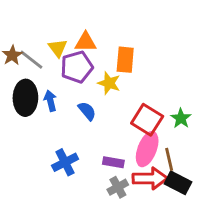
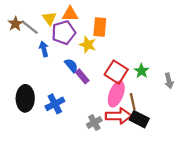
black ellipse: (25, 98) -> (25, 98), moved
blue arrow: (50, 101) -> (44, 49), moved
purple rectangle: (113, 162) -> (82, 76), moved, turned 40

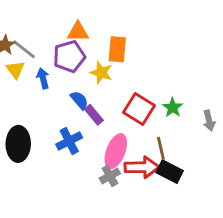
yellow triangle: (49, 18) -> (15, 70), moved
pink ellipse: (116, 94) -> (116, 151), moved
blue cross: (55, 104) -> (69, 141), moved

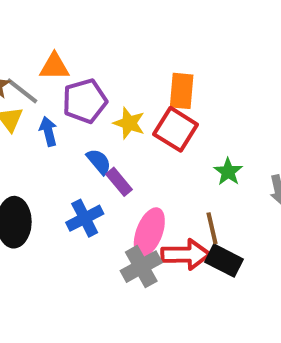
orange triangle: (78, 32) -> (54, 67), moved
orange rectangle: (117, 49) -> (182, 91), moved
red square: (139, 109) -> (176, 129), moved
gray cross: (110, 176) -> (141, 267), size x1.4

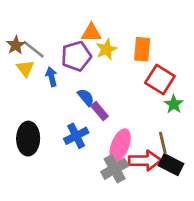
orange triangle: (54, 67) -> (91, 33), moved
yellow star: (129, 123) -> (106, 49), moved, turned 30
red square: (176, 129) -> (160, 79), moved

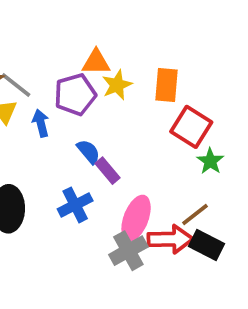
brown line: (163, 143) -> (195, 214), turned 65

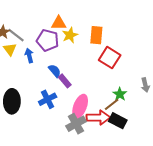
purple pentagon: (75, 95) -> (48, 40), turned 30
green star: (210, 161) -> (120, 94), moved

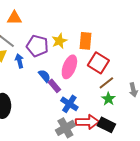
orange triangle: (59, 23) -> (14, 18), moved
blue cross: (48, 99) -> (69, 104), moved, turned -30
brown line: (112, 104) -> (106, 83), moved
pink ellipse: (80, 106) -> (69, 67), moved

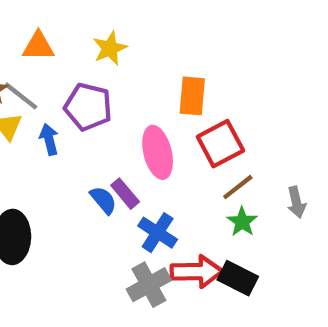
yellow star: (59, 41) -> (110, 48), moved
red square: (98, 63) -> (220, 144), turned 30
pink ellipse: (69, 67) -> (158, 152), turned -35
blue semicircle: (44, 76) -> (103, 200), moved

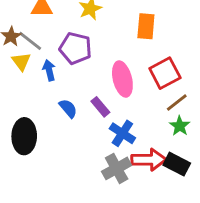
orange rectangle: (192, 96) -> (146, 26), moved
blue semicircle: (103, 200) -> (68, 108), moved

